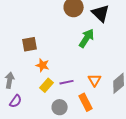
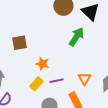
orange star: (43, 65) -> (42, 64), moved

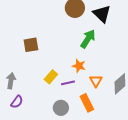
orange star: (42, 64) -> (79, 66), moved
yellow rectangle: (36, 84) -> (51, 77), moved

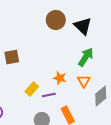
green arrow: (88, 39) -> (86, 57), moved
orange triangle: (96, 81) -> (84, 81), moved

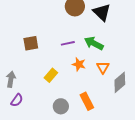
green arrow: (86, 57) -> (94, 43), moved, turned -96
purple line: (49, 95) -> (68, 43), moved

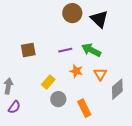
gray circle: (61, 106) -> (58, 99), moved

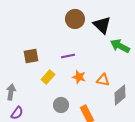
green arrow: (91, 50) -> (120, 46), moved
orange triangle: (100, 74) -> (103, 80), turned -48
yellow rectangle: (48, 82) -> (48, 77), moved

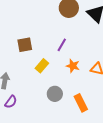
purple line: (68, 56) -> (62, 45), turned -48

